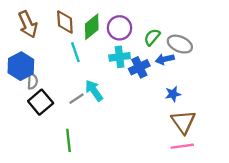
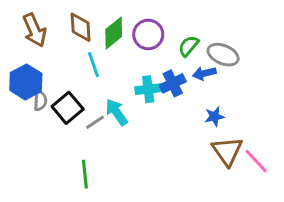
cyan cross: (120, 57) -> (148, 89), moved
black square: (41, 102) -> (68, 108), moved
pink line: (182, 146) -> (256, 161), moved, turned 55

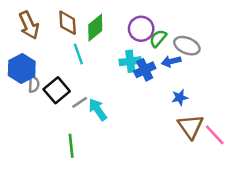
purple circle: (148, 34) -> (141, 29), moved
cyan cross: (148, 89) -> (130, 61), moved
cyan arrow: (117, 112) -> (98, 110), moved

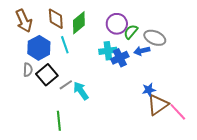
blue hexagon: (22, 69) -> (39, 48), moved
blue star: (180, 97) -> (149, 90), moved
brown triangle: (191, 126) -> (158, 105), turned 30

